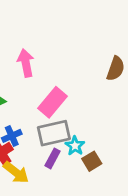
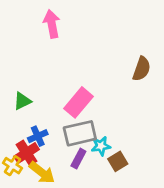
pink arrow: (26, 63) -> (52, 24), moved
cyan star: (75, 146) -> (101, 146), turned 30

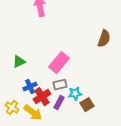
gray rectangle: (80, 133) -> (60, 85), size x0.6
red cross: (27, 153) -> (42, 97), moved

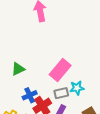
cyan star: (75, 94) -> (77, 88), moved

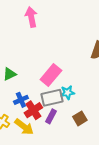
gray rectangle: (61, 93) -> (52, 98), size x1.5

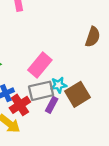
purple rectangle: (51, 116) -> (52, 105), moved
brown square: (80, 118) -> (77, 94), moved, size x1.5

